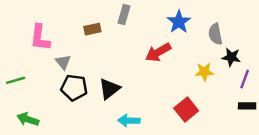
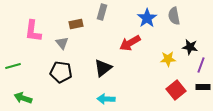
gray semicircle: (215, 34) -> (174, 16), moved
gray triangle: (63, 62) -> (62, 43), moved
black triangle: (109, 89) -> (103, 68), moved
red square: (186, 110) -> (176, 90), moved

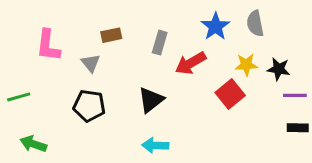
gray rectangle: (102, 12) -> (160, 43), moved
yellow star: (168, 59) -> (246, 65), moved
purple line: (201, 65) -> (295, 95), turned 70
red square: (176, 90) -> (230, 94), moved

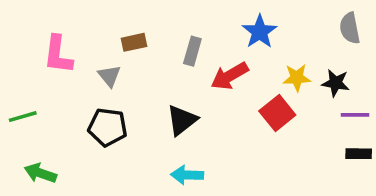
gray semicircle: (255, 23) -> (350, 28), moved

